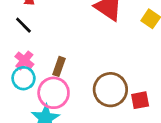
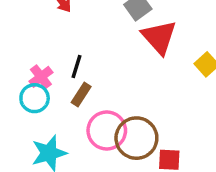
black line: (23, 25) -> (77, 67), moved, turned 48
pink circle: (54, 93) -> (107, 131), moved

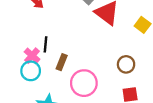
black line: (77, 67) -> (45, 44), moved
brown circle: (136, 138) -> (126, 64), moved, size x0.6

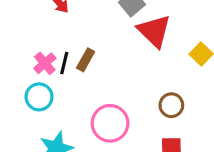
pink cross: (32, 56) -> (45, 63), moved
brown rectangle: (62, 62) -> (86, 60), moved

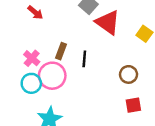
black line: (64, 63) -> (84, 59), moved
pink circle: (110, 123) -> (52, 76), moved

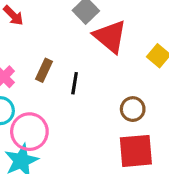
pink circle: (52, 76) -> (29, 132), moved
red square: (133, 105) -> (136, 151), size x1.6

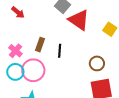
pink circle: (29, 132) -> (33, 70), moved

